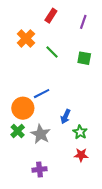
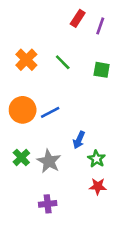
red rectangle: (51, 16) -> (78, 18), moved
orange cross: (26, 38) -> (26, 60), moved
orange circle: (23, 108) -> (23, 110), moved

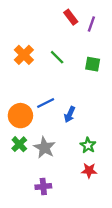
red rectangle: (78, 18) -> (71, 17), turned -70
orange circle: (23, 110) -> (20, 116), moved
blue arrow: (79, 140) -> (70, 114), moved

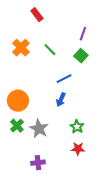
red rectangle: (71, 17) -> (37, 15), moved
purple line: (91, 24) -> (83, 34), moved
green square: (93, 64) -> (81, 56), turned 32
blue line: (46, 103) -> (64, 79), moved

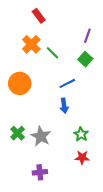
orange cross: (21, 48) -> (31, 44), moved
blue arrow: (61, 100) -> (64, 106), turned -32
orange circle: (18, 101) -> (20, 83), moved

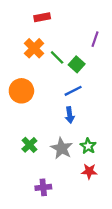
red rectangle: (39, 16) -> (42, 17), turned -64
green square: (85, 59) -> (77, 64), moved
green cross: (18, 133) -> (29, 145), moved
gray star: (41, 136) -> (62, 148), moved

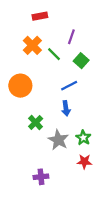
purple line: (95, 39) -> (71, 37), moved
green square: (77, 64) -> (81, 61), moved
green cross: (29, 145) -> (36, 122), moved

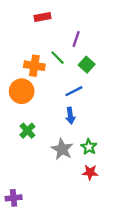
orange cross: (32, 45) -> (34, 66), moved, turned -36
green cross: (36, 122) -> (27, 131), moved
purple cross: (41, 177) -> (14, 198), moved

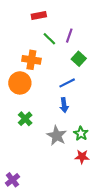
green line: (58, 58) -> (49, 39), moved
purple cross: (14, 198) -> (12, 180), turned -32

